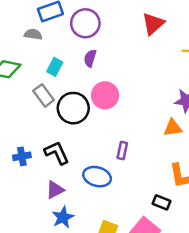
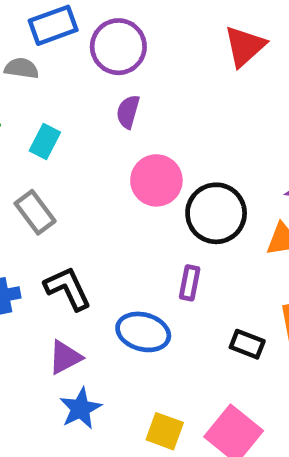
cyan rectangle: (55, 67) -> (45, 141), moved
gray rectangle: (44, 95) -> (35, 212), moved
black circle: (73, 108) -> (216, 213), moved
black rectangle: (162, 202) -> (247, 344), moved

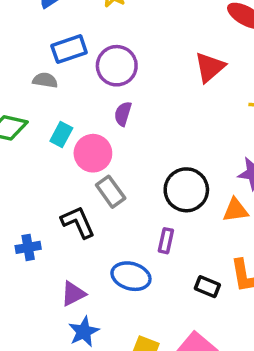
pink circle: (156, 180) -> (93, 153), moved
gray rectangle: (35, 212) -> (111, 192), moved
black L-shape: (68, 288) -> (78, 222), moved

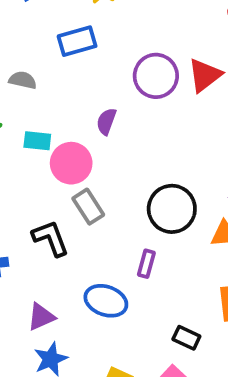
blue rectangle: (69, 49) -> (77, 41), moved
purple circle: (117, 66) -> (156, 76), moved
cyan rectangle: (61, 134) -> (37, 141), turned 65
black rectangle: (207, 287) -> (186, 338), moved

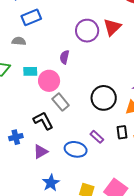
blue rectangle: (77, 41) -> (31, 17), moved
purple rectangle: (146, 264) -> (97, 137), moved, turned -56
purple triangle: (41, 317) -> (41, 152), moved
black rectangle: (186, 338) -> (122, 132), moved, turned 64

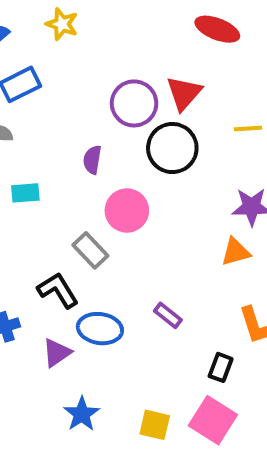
pink circle: (49, 81) -> (127, 211), moved
black circle: (104, 98) -> (172, 148), moved
black rectangle: (122, 132) -> (221, 367), moved, turned 32
blue ellipse: (76, 149) -> (100, 329), moved

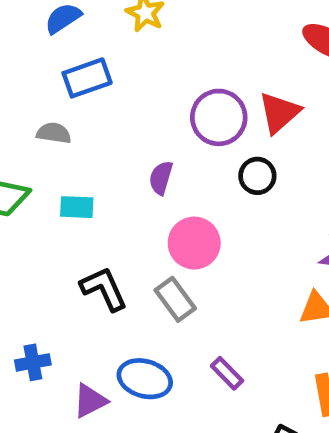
black circle: (172, 148) -> (257, 176), size x0.6
gray rectangle: (90, 250) -> (175, 299), moved
black L-shape: (58, 290) -> (104, 289), moved

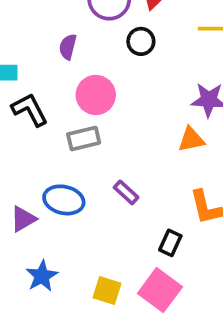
black L-shape: (104, 289) -> (30, 110), moved
gray rectangle: (175, 299) -> (84, 138), turned -64

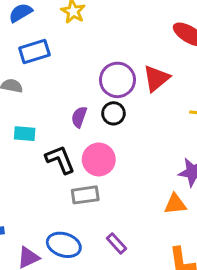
black circle: (141, 41) -> (113, 113), moved
black L-shape: (30, 110) -> (60, 160), moved

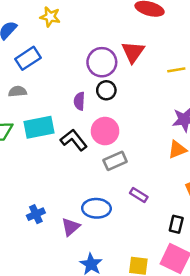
cyan rectangle: (25, 134) -> (39, 127), size x1.6
gray rectangle: (85, 195) -> (115, 161), moved

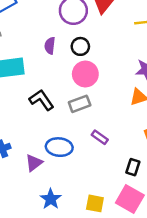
black circle: (106, 90) -> (80, 46), moved
pink circle: (105, 131) -> (85, 74), moved
black L-shape: (74, 140) -> (41, 100), moved

